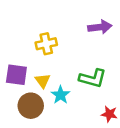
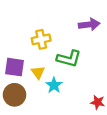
green L-shape: (93, 78) -> (69, 59), moved
brown circle: (31, 106) -> (14, 95), moved

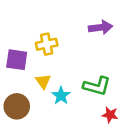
green L-shape: (69, 59) -> (97, 86), moved
purple square: (14, 67) -> (17, 60), moved

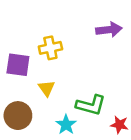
green L-shape: (97, 86) -> (91, 105), moved
cyan star: (61, 96) -> (66, 125), moved

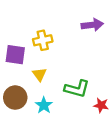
cyan star: (66, 125) -> (44, 105), moved

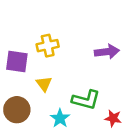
purple arrow: (92, 25) -> (107, 52), moved
cyan star: (44, 105) -> (60, 118), moved

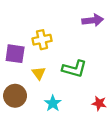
purple arrow: (107, 52) -> (93, 20), moved
green L-shape: (86, 100) -> (74, 69), moved

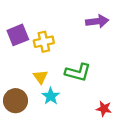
purple square: (15, 54) -> (18, 35), moved, turned -30
cyan star: (53, 103) -> (51, 96), moved

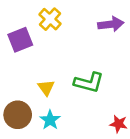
yellow cross: (44, 42) -> (50, 19), moved, turned -36
cyan star: (51, 96) -> (50, 120), moved

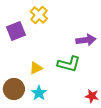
purple arrow: (111, 24) -> (86, 40), moved
yellow triangle: (46, 88) -> (36, 68), turned 40

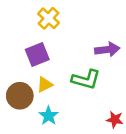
purple square: (16, 31) -> (37, 55), moved
brown circle: (14, 89) -> (20, 96), moved

